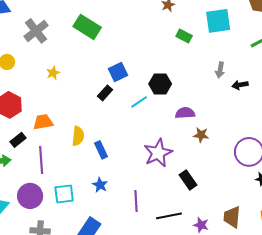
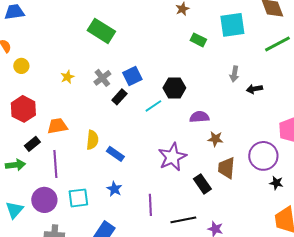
gray cross: (36, 31) -> (102, 78), moved, size x0.7
blue rectangle: (101, 150) -> (115, 154), turned -30
brown trapezoid: (232, 217) -> (226, 168), moved

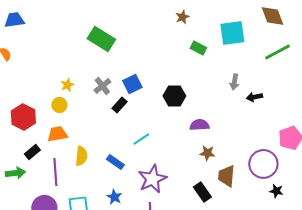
yellow circle: (21, 66) -> (59, 105), moved
cyan line: (153, 106) -> (141, 139), moved
brown star: (215, 139) -> (207, 153), moved
yellow semicircle: (92, 140) -> (81, 156), moved
purple star: (172, 157) -> (152, 179), moved

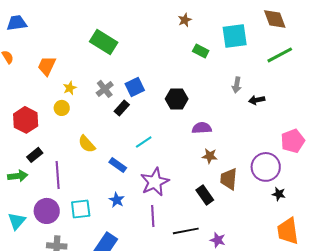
orange trapezoid: (57, 134) -> (47, 66), moved, turned -55
yellow semicircle: (81, 156) -> (87, 144), moved, turned 132

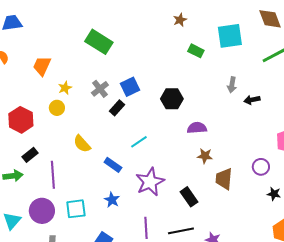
purple circle: (266, 167) -> (261, 167), size x0.6
black rectangle: (205, 195) -> (189, 197), moved
purple line: (153, 216) -> (146, 228), moved

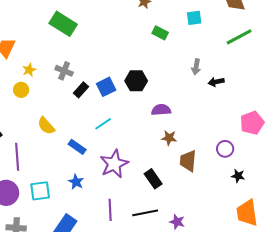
cyan square: (230, 36) -> (194, 18), size x0.6
blue square: (130, 87) -> (106, 87), moved
gray cross: (100, 89) -> (64, 71), turned -30

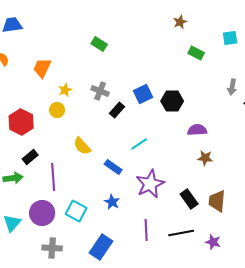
green rectangle: (63, 24) -> (99, 44), size x0.6
blue square: (106, 87) -> (143, 94), moved
brown trapezoid: (188, 161) -> (217, 201), moved
cyan square: (40, 191) -> (76, 211), turned 35

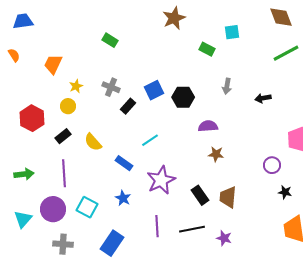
brown star: (180, 22) -> (174, 18), moved, size x1.6
cyan square: (230, 38) -> (232, 32), moved
gray arrow: (232, 87) -> (227, 86), moved
black rectangle: (30, 157) -> (63, 136), moved

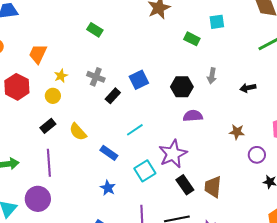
black hexagon: (183, 97) -> (182, 87), moved
red hexagon: (32, 118) -> (17, 87), moved
brown star: (216, 154) -> (237, 132), moved
purple star: (161, 180) -> (173, 154), moved
cyan square: (87, 207) -> (145, 171), moved, turned 30

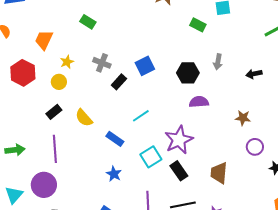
green rectangle: (95, 30) -> (88, 22), moved
purple circle: (257, 155) -> (255, 147), moved
black rectangle: (185, 185) -> (179, 171), moved

